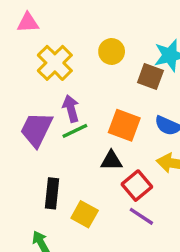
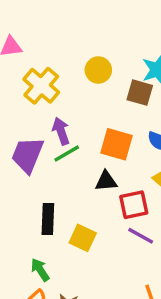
red square: (137, 186) -> (134, 205), turned 32

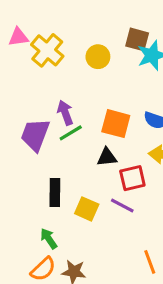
yellow cross: (41, 86) -> (47, 50), moved
brown square: (140, 93) -> (137, 39), moved
purple line: (141, 236) -> (122, 206), moved

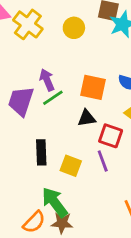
red square: (132, 178) -> (111, 136), turned 35
purple line: (122, 206) -> (103, 161), turned 45
green arrow: (49, 239) -> (55, 202), moved, size x1.6

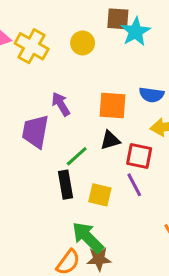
green line: (53, 98) -> (77, 156), moved

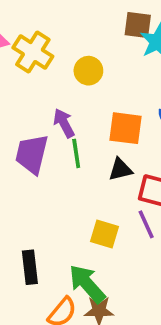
yellow circle: (83, 43) -> (88, 71), moved
green line: (77, 156) -> (76, 153), moved, turned -60
black rectangle: (65, 185) -> (30, 267), moved

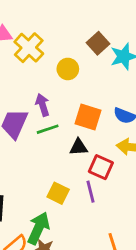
brown square: (138, 25) -> (98, 43), moved, turned 30
green line: (76, 153) -> (48, 129), turned 70
green arrow: (87, 284) -> (38, 228), turned 56

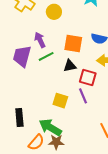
green arrow: (38, 228) -> (50, 127), turned -75

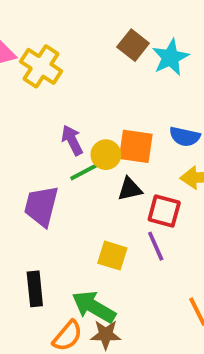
yellow circle: (54, 12) -> (106, 155), moved
purple trapezoid: (22, 56) -> (41, 206), moved

